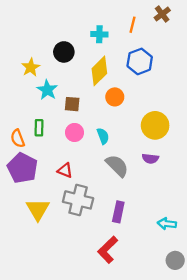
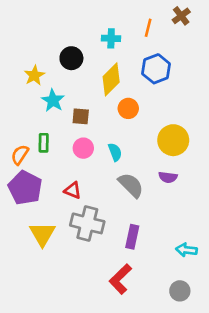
orange semicircle: (18, 138) -> (20, 155), turned 54
gray circle: (175, 260) -> (180, 291), moved

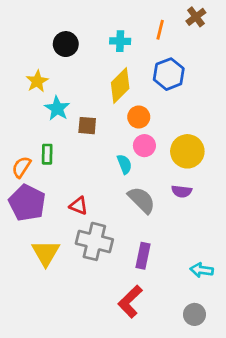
black circle: (71, 58) -> (66, 44), moved
pink circle: (83, 148) -> (144, 146), moved

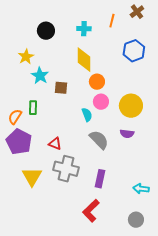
blue hexagon: (169, 74) -> (134, 51), moved
yellow diamond: (120, 86) -> (84, 60), turned -45

